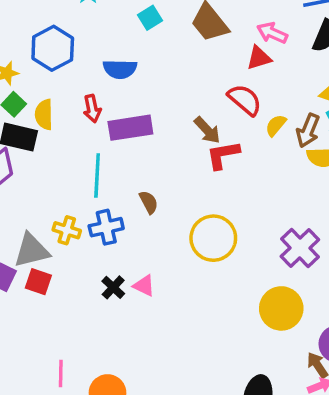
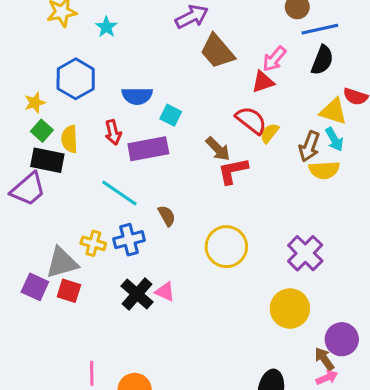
cyan square: (150, 18) -> (171, 115), moved, turned -30
pink arrow: (272, 33) -> (274, 59), turned -72
yellow semicircle: (276, 125) -> (269, 133), moved
cyan line: (97, 175) -> (119, 193), turned -57
black cross: (113, 287) -> (137, 294), size x1.5

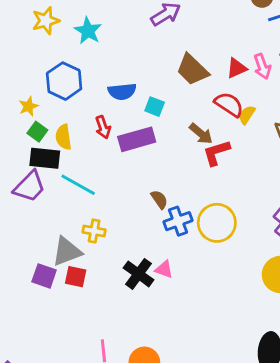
cyan star: (106, 27) -> (88, 31), size x1.4
brown trapezoid: (217, 51) -> (192, 70), moved
pink arrow: (274, 59) -> (262, 66), moved, turned -55
cyan line: (119, 193) -> (78, 185), moved
blue cross: (129, 240) -> (178, 221), moved

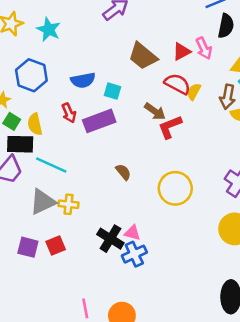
blue cross: (178, 221) -> (134, 254), moved
gray triangle: (67, 251) -> (43, 202), moved
red square: (76, 277) -> (56, 246), turned -30

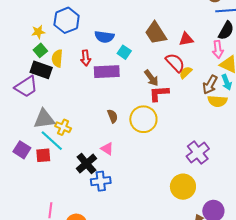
pink arrow: (204, 48) -> (218, 49), moved
cyan line: (51, 165) -> (52, 141), moved
yellow circle: (175, 188) -> (143, 119), moved
pink triangle: (132, 233) -> (107, 149), moved

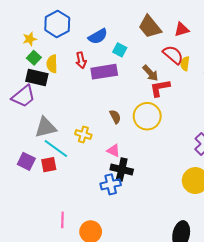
blue semicircle: (104, 37) -> (98, 36), turned -30
yellow semicircle: (186, 73) -> (185, 64), turned -32
yellow cross: (63, 127) -> (83, 135), moved
black cross: (86, 164) -> (122, 169), moved, turned -30

